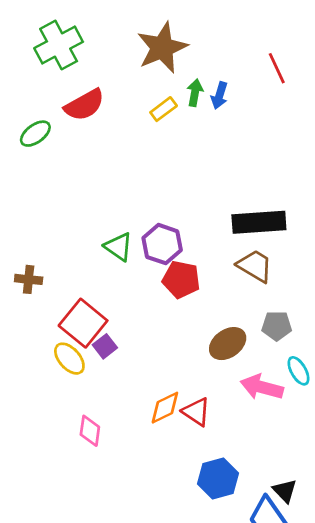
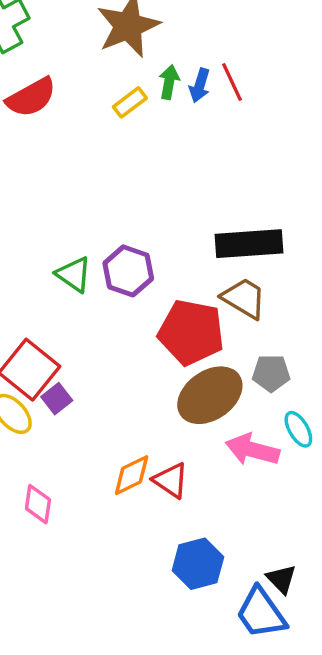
red line: (277, 68) -> (232, 82), moved
red pentagon: (181, 279) -> (191, 332), moved, size x1.4
brown ellipse: (228, 344) -> (210, 395), size x1.4

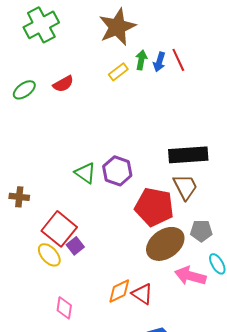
red semicircle: (31, 97) -> (63, 84), moved, size x0.7
brown trapezoid: (244, 298) -> (185, 187), turned 32

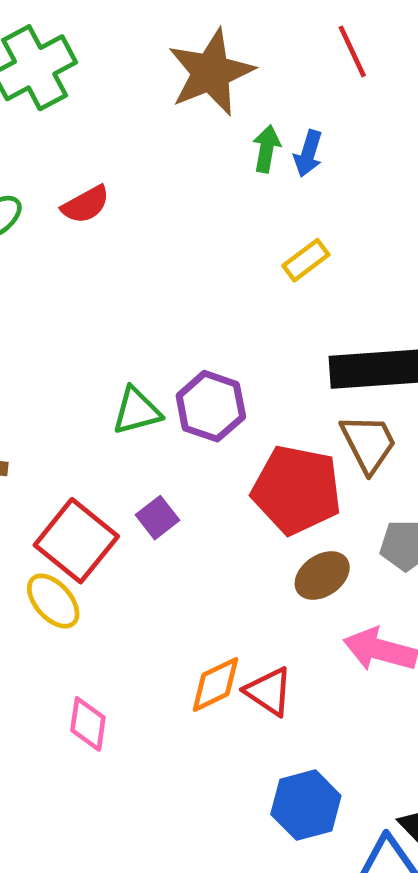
red line: (178, 60) -> (352, 51), moved
yellow rectangle: (118, 72) -> (306, 260), moved
green triangle: (85, 173) -> (137, 411), turned -50
brown ellipse: (165, 244) -> (322, 576), size x0.6
purple square: (75, 246) -> (158, 518), moved

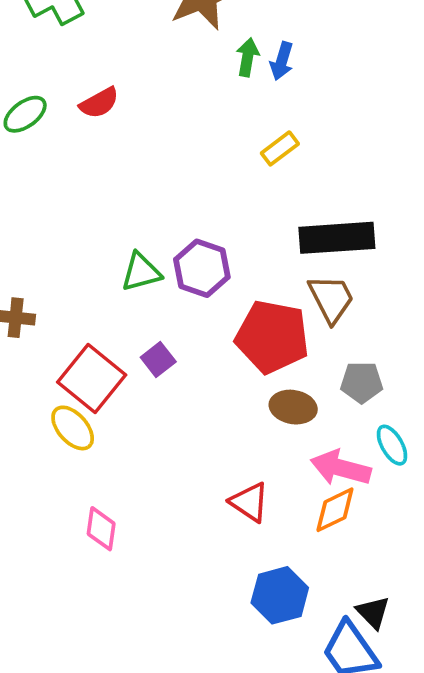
brown ellipse: (322, 576) -> (293, 407), turned 45
orange diamond: (215, 684) -> (335, 510), moved

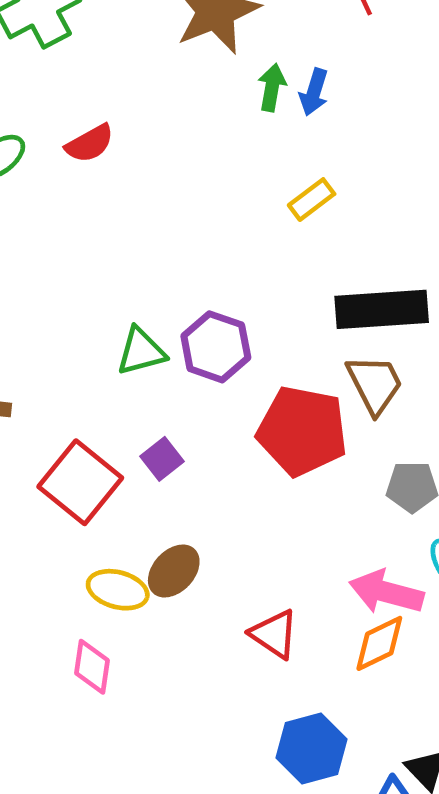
brown ellipse: (293, 407) -> (174, 571), moved, turned -57
yellow ellipse: (73, 428) -> (118, 590), moved, turned -33

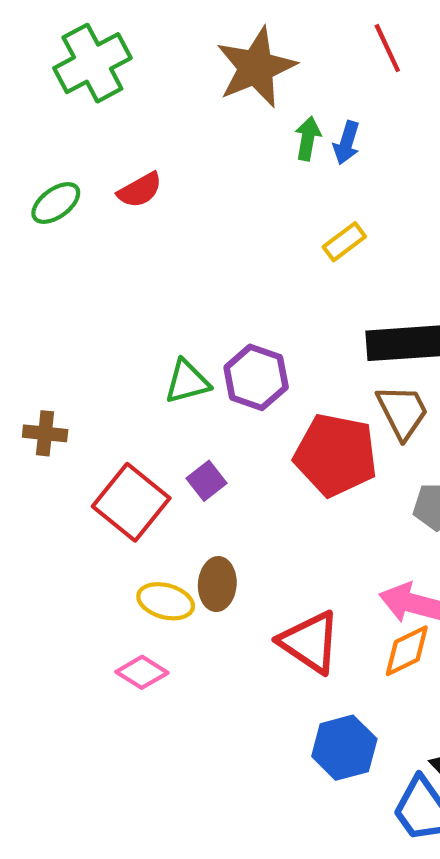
brown ellipse: (174, 571) -> (217, 584), turned -39
red triangle: (274, 634) -> (310, 642), size x1.4
pink diamond: (92, 667) -> (142, 672), turned -66

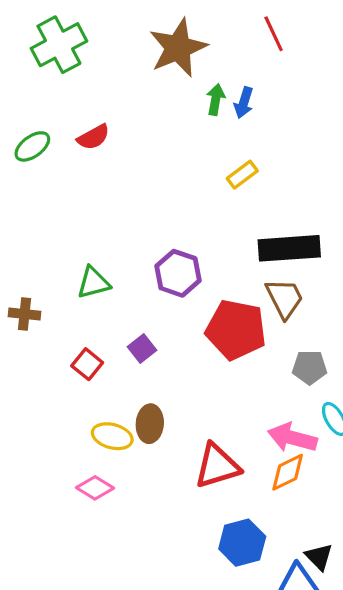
green triangle: (187, 382) -> (93, 283), moved
red square: (131, 502) -> (87, 364), size x0.6
red triangle: (310, 642) -> (217, 466), turned -51

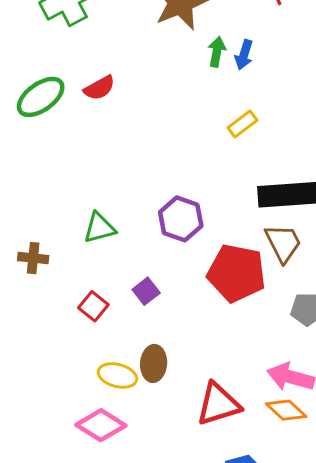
green ellipse: (32, 146) -> (41, 97), size x1.4
orange diamond: (288, 472) -> (286, 410), turned 69
pink diamond: (95, 488) -> (101, 425), size x1.4

